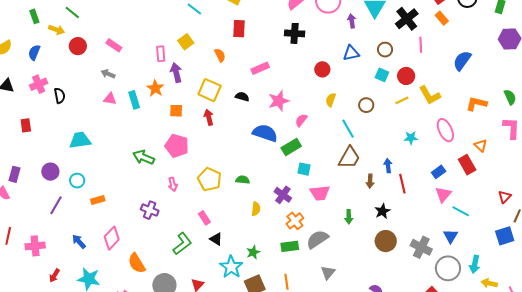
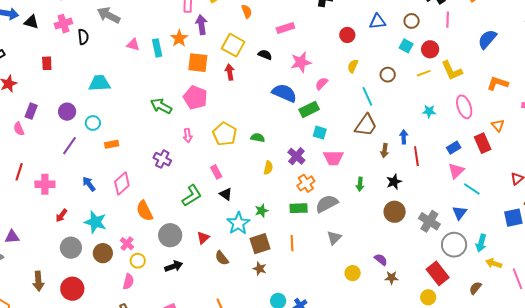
gray arrow: (108, 74) -> (109, 15), moved, size x1.6
orange square: (176, 111) -> (198, 63), size x1.5

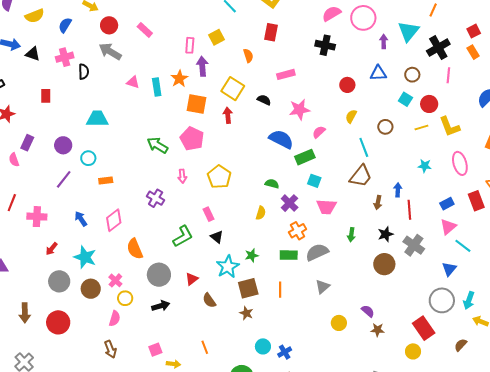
green semicircle: (258, 138) -> (272, 184), moved
gray cross: (429, 221) -> (414, 245), moved

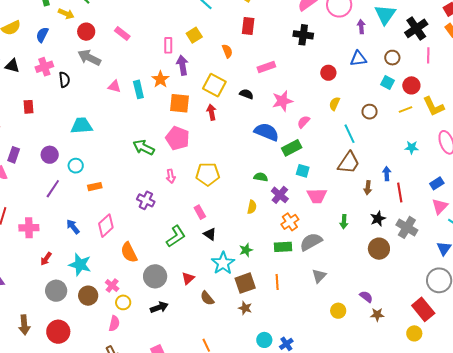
yellow pentagon: (219, 177) -> (208, 174), turned -30

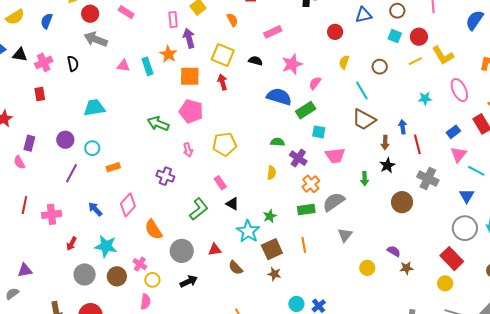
pink cross: (44, 67) -> (44, 62), moved
brown trapezoid: (349, 163) -> (364, 119), turned 90
black star: (378, 219) -> (387, 165), moved
red triangle: (188, 278) -> (215, 250), turned 40

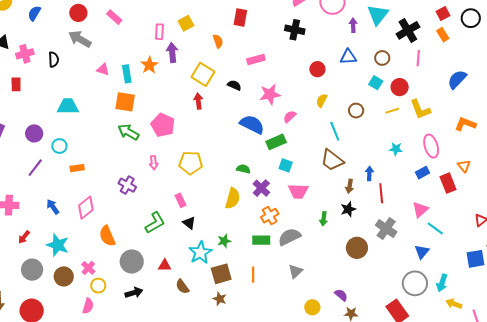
orange square: (190, 76) -> (125, 102), moved
blue rectangle: (453, 132) -> (423, 173), moved
yellow semicircle: (272, 173) -> (233, 198), size x1.5

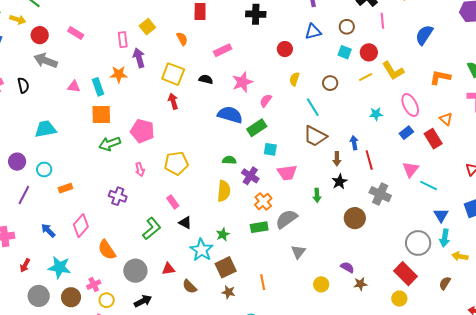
orange star: (149, 65) -> (119, 74), turned -30
green arrow: (128, 132) -> (110, 144), turned -40
blue triangle: (422, 252) -> (441, 215), moved
pink cross: (88, 268) -> (94, 285), turned 32
orange line: (253, 275) -> (263, 282), moved

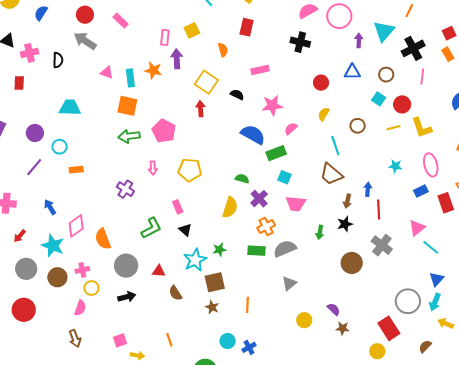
pink diamond: (81, 226) -> (76, 226), moved

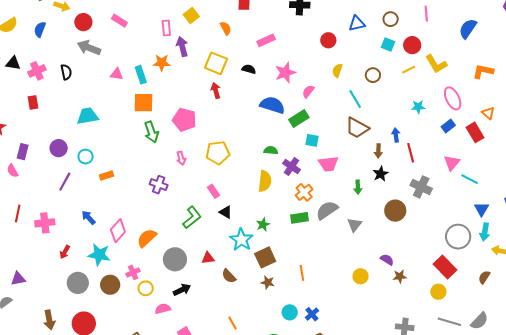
green arrow: (129, 136) -> (151, 132), turned -90
orange semicircle: (103, 239) -> (147, 238), turned 80
gray triangle: (289, 283) -> (354, 225), moved
pink semicircle: (80, 308) -> (163, 309), moved, turned -112

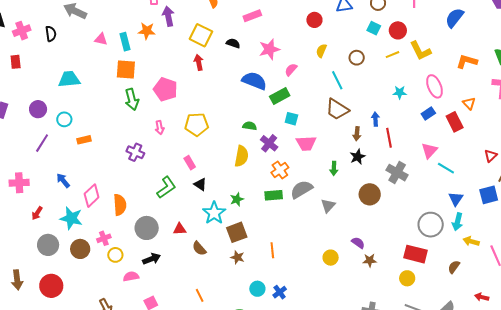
orange semicircle: (147, 238) -> (120, 205), turned 125
red rectangle: (445, 267) -> (415, 254), turned -35

